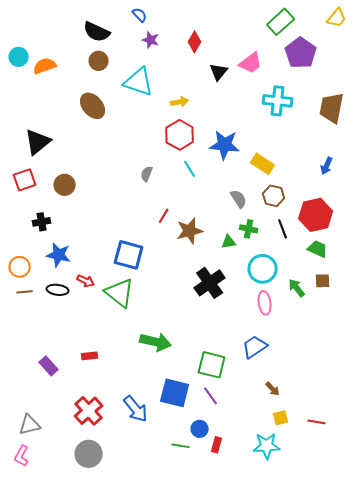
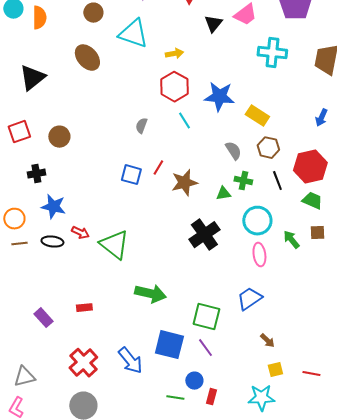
orange semicircle: (45, 66) -> (39, 18), turned 110
black triangle: (38, 142) -> (32, 78), moved
blue square: (129, 255) -> (131, 175), moved, size x0.7

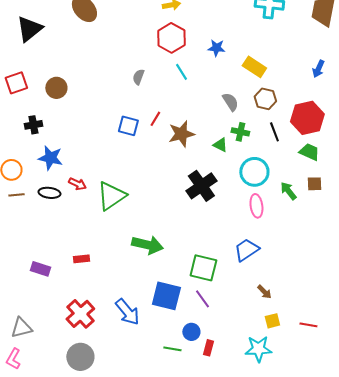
blue star: (219, 97) -> (216, 48), size x0.6
green triangle: (223, 194) -> (220, 145), turned 35
green triangle: (114, 245) -> (111, 196), turned 48
purple rectangle: (43, 318) -> (40, 269), turned -30

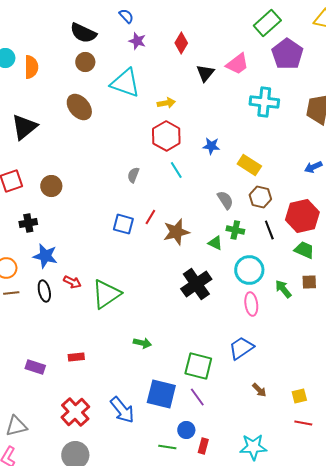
blue arrow: (318, 69) -> (313, 167), turned 42
black ellipse: (49, 193) -> (44, 291), turned 70
green arrow: (147, 245) -> (142, 343), size x0.6
yellow square: (272, 321) -> (299, 396), moved

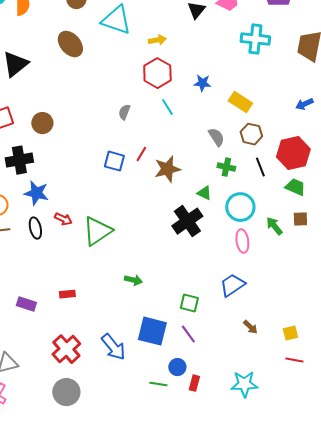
black cross: (28, 223) -> (19, 160), size x1.5
green triangle: (215, 243) -> (204, 193), moved
green square: (198, 366) -> (189, 303), size x0.7

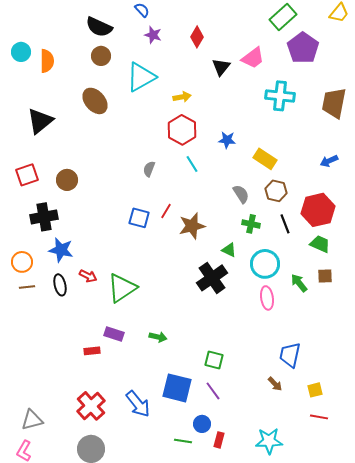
cyan triangle: (116, 20) -> (141, 77), turned -48
blue trapezoid: (232, 285) -> (290, 355), moved, turned -44
purple rectangle: (26, 304) -> (114, 334), moved

